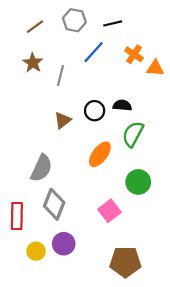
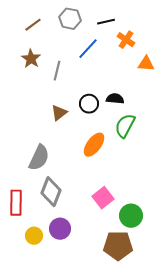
orange cross: (134, 54) -> (126, 40), moved
green circle: (138, 182) -> (131, 216), moved

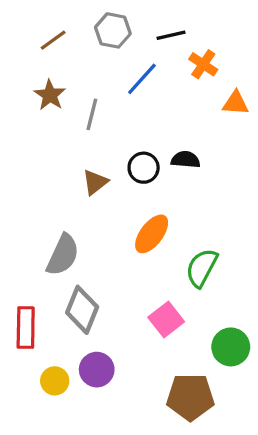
green semicircle: (125, 126) -> (202, 268), moved
green circle: (131, 216) -> (231, 347), moved

